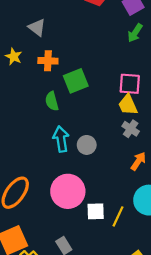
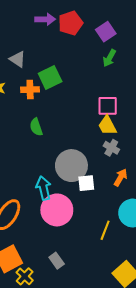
green square: (76, 81) -> (50, 78), moved
cyan arrow: (61, 139) -> (43, 188), moved
gray circle: (87, 145) -> (71, 166), size x1.8
white square: (96, 211) -> (86, 183), moved

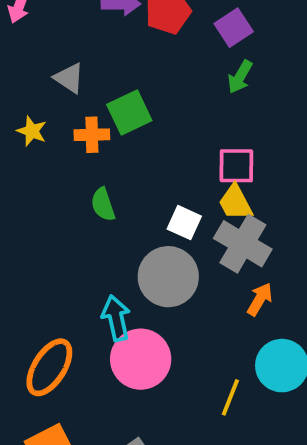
gray cross: (111, 148) -> (243, 244), size x1.8
white square: (86, 183) -> (184, 223), moved, turned 30

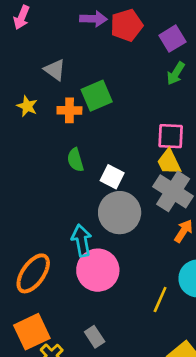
white square: (184, 223) -> (112, 177), moved

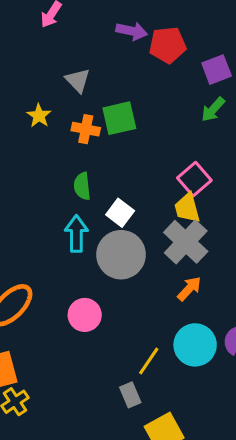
pink square: (171, 136) -> (194, 179), turned 36
cyan arrow: (82, 240) -> (76, 234), moved
pink circle: (98, 270) -> (85, 315), size x0.7
gray rectangle: (95, 337) -> (130, 395), moved

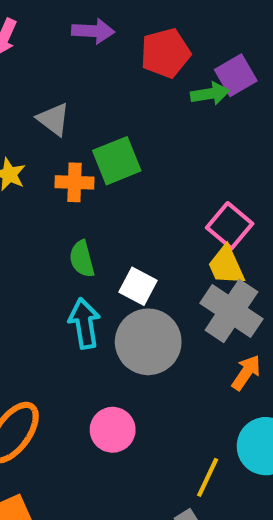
purple arrow: (132, 31) -> (93, 31), moved
green arrow: (213, 109) -> (210, 94), moved, turned -132

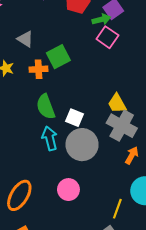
pink square: (230, 226) -> (107, 37), moved
green semicircle: (82, 259) -> (46, 107), size x1.4

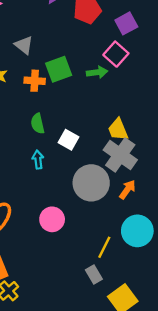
green arrow: (101, 19) -> (97, 72), moved
green semicircle: (46, 107) -> (38, 124), size x0.7
cyan arrow: (50, 138) -> (38, 160), size x0.7
gray circle: (82, 145) -> (91, 183), moved

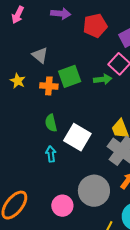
white square: (68, 140) -> (77, 137), size x1.5
gray circle: (91, 183) -> (94, 191), moved

